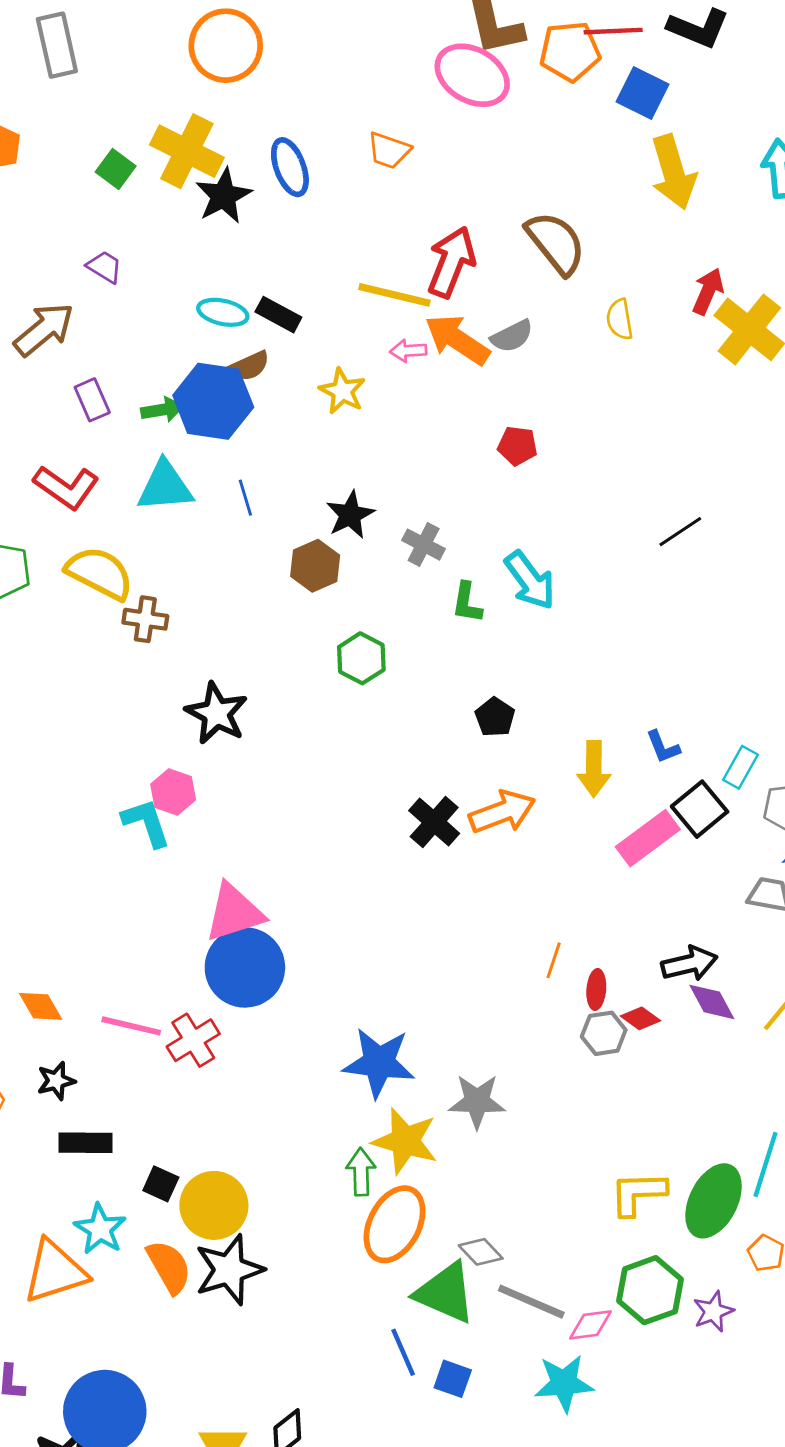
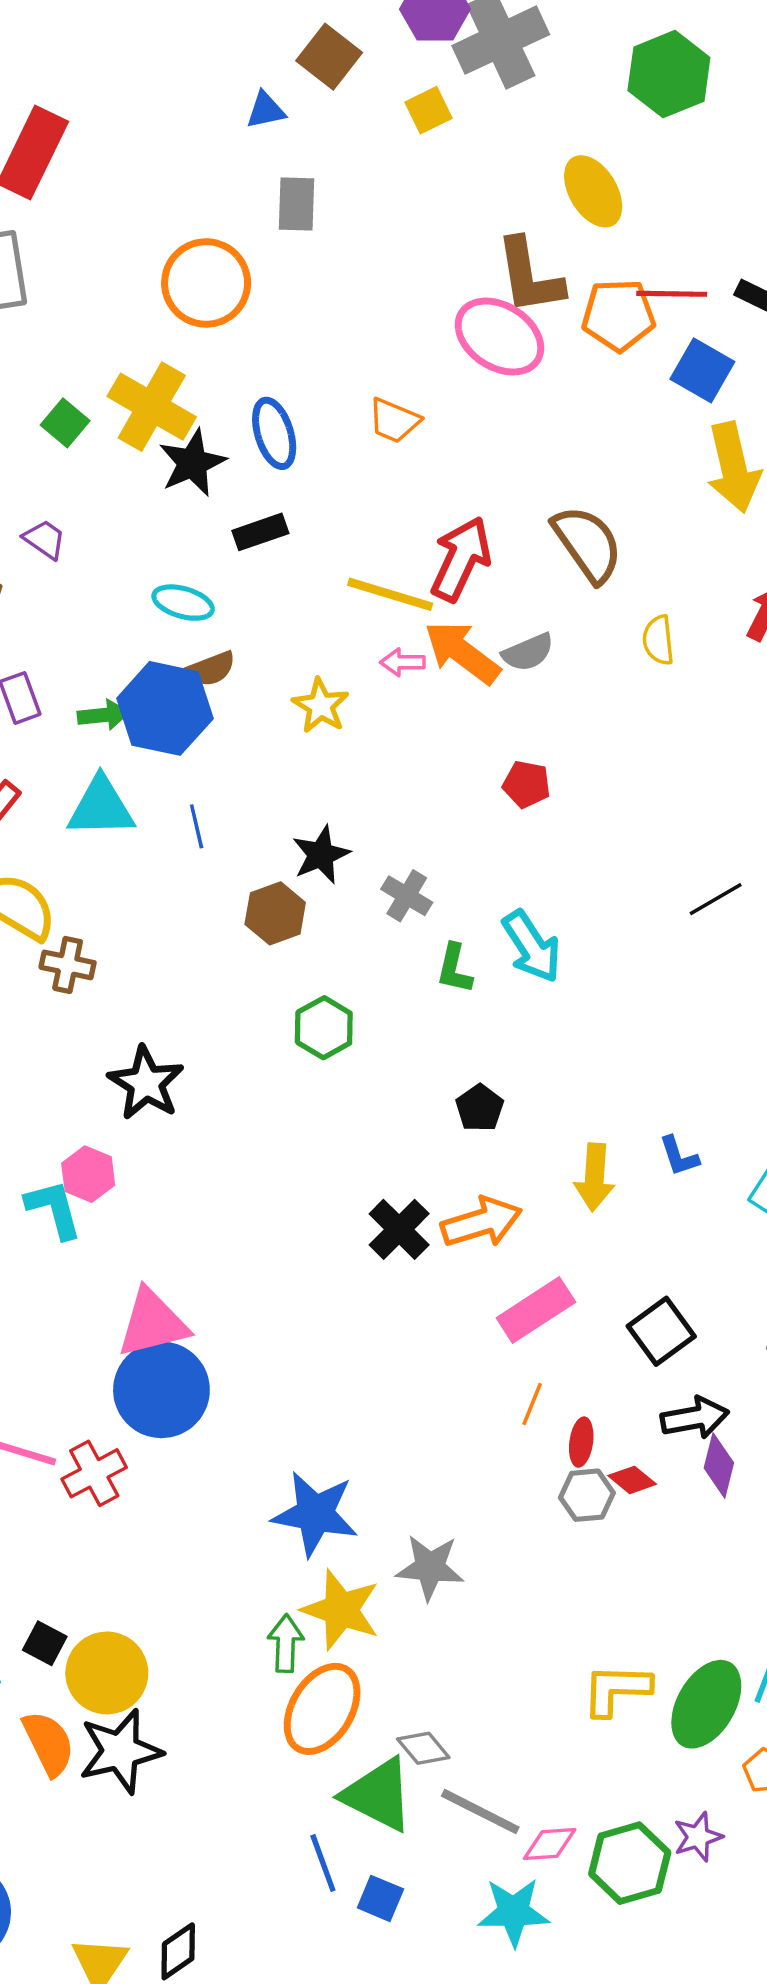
black rectangle: (278, 315) -> (260, 532), moved, turned -51
black square: (700, 809) -> (661, 1331), moved
pink rectangle: (648, 838) -> (536, 1310), moved
purple diamond: (712, 1002) -> (719, 1465), turned 39
green hexagon: (650, 1290) -> (630, 1863), moved

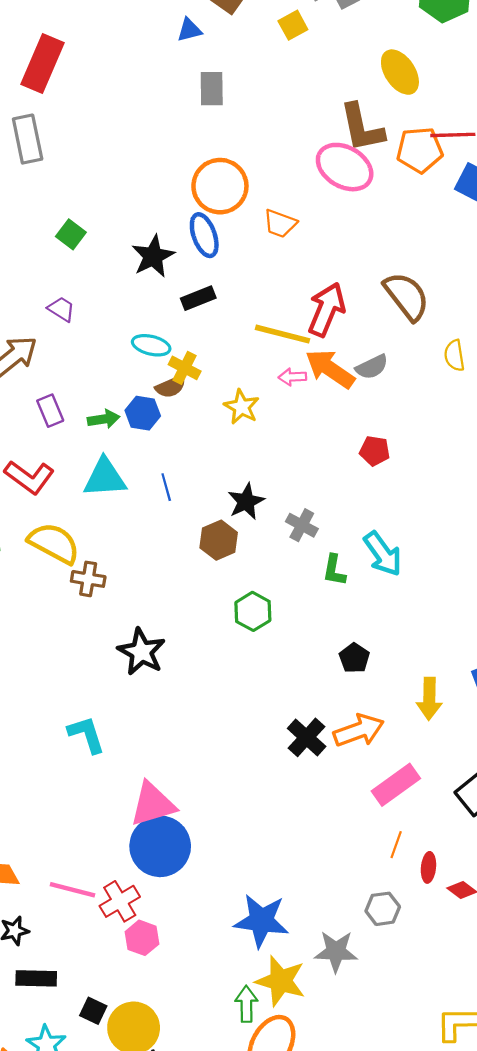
orange circle: (206, 283) -> (220, 186), moved
yellow cross: (152, 407) -> (185, 368), moved, size x0.6
blue hexagon: (165, 708) -> (143, 413), size x0.6
pink hexagon: (88, 1174) -> (142, 938), moved
gray hexagon: (587, 1495) -> (383, 909), moved

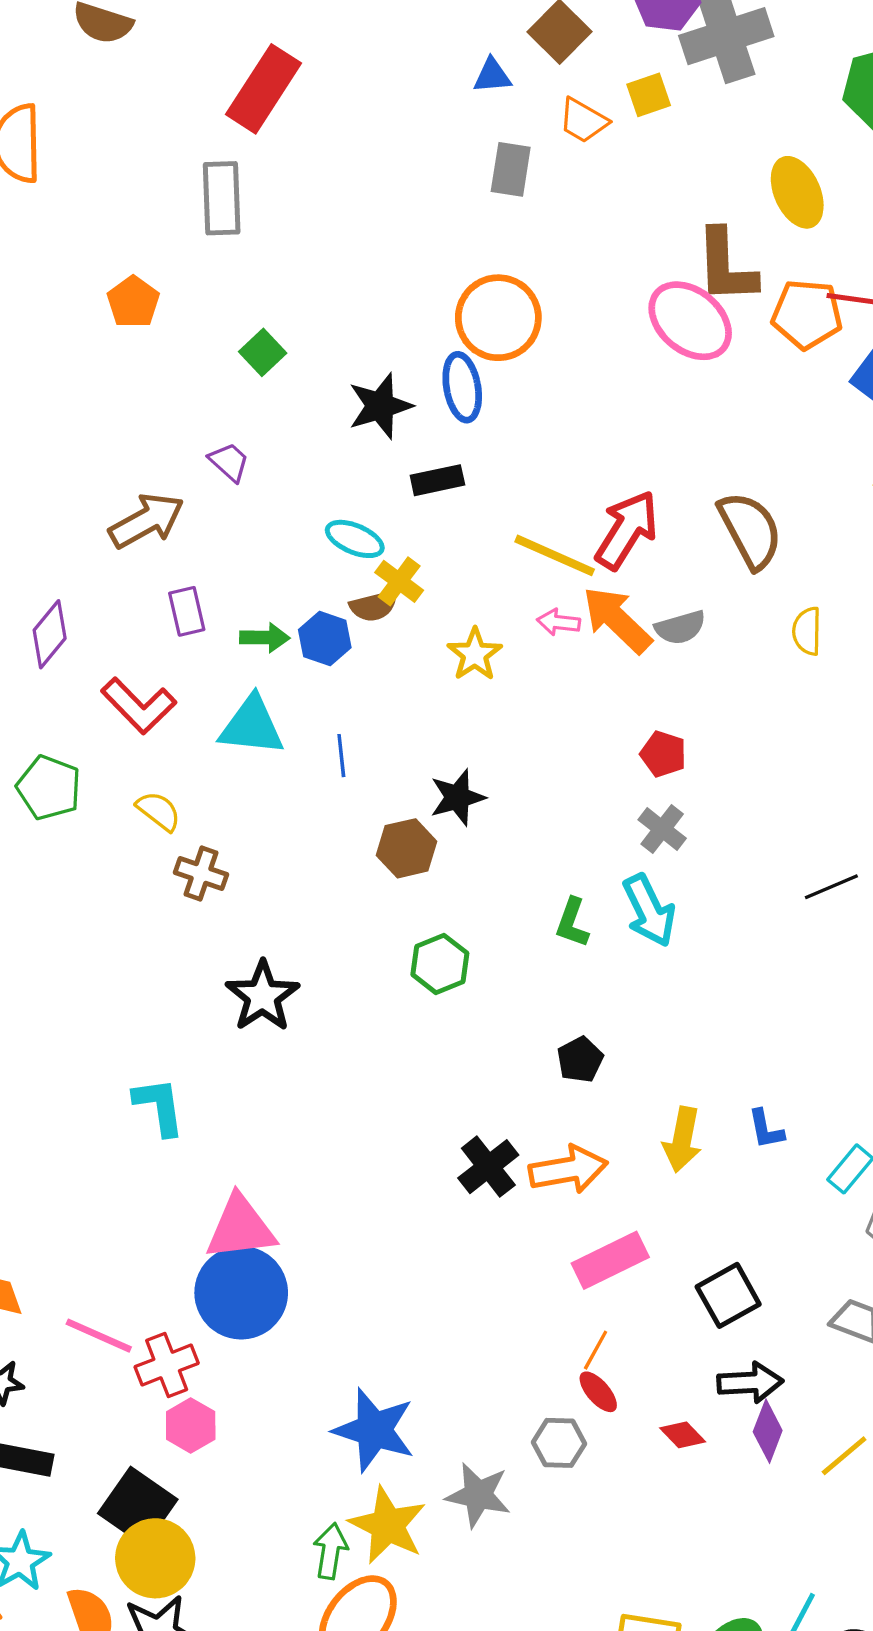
orange trapezoid: (280, 223) -> (583, 121), moved
gray cross: (302, 525) -> (662, 829), moved
yellow semicircle: (54, 543) -> (159, 811), size x0.6
red ellipse: (428, 867) -> (598, 1392), moved, turned -56
black square: (93, 1011) -> (138, 1506), moved, size x1.8

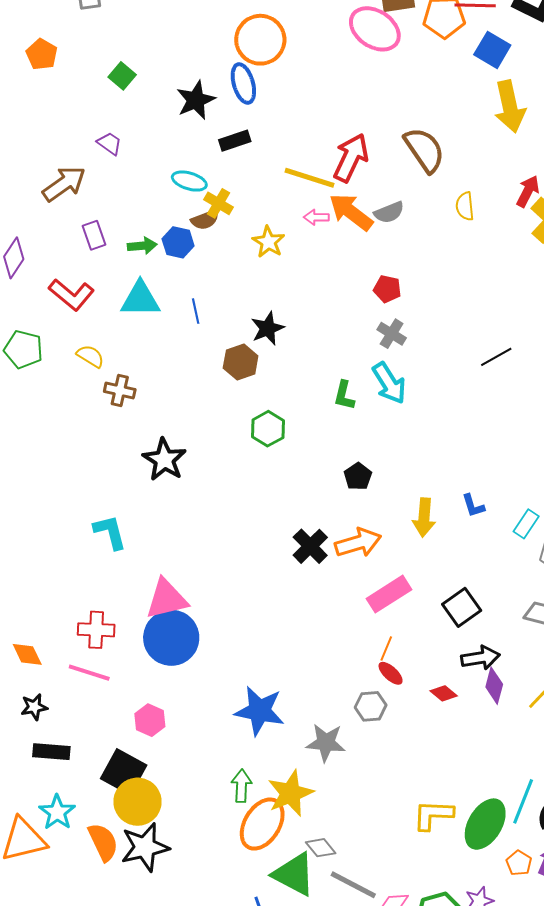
red cross: (167, 1365) -> (96, 630), moved, turned 30
yellow star: (388, 1525) -> (290, 793), moved, turned 30

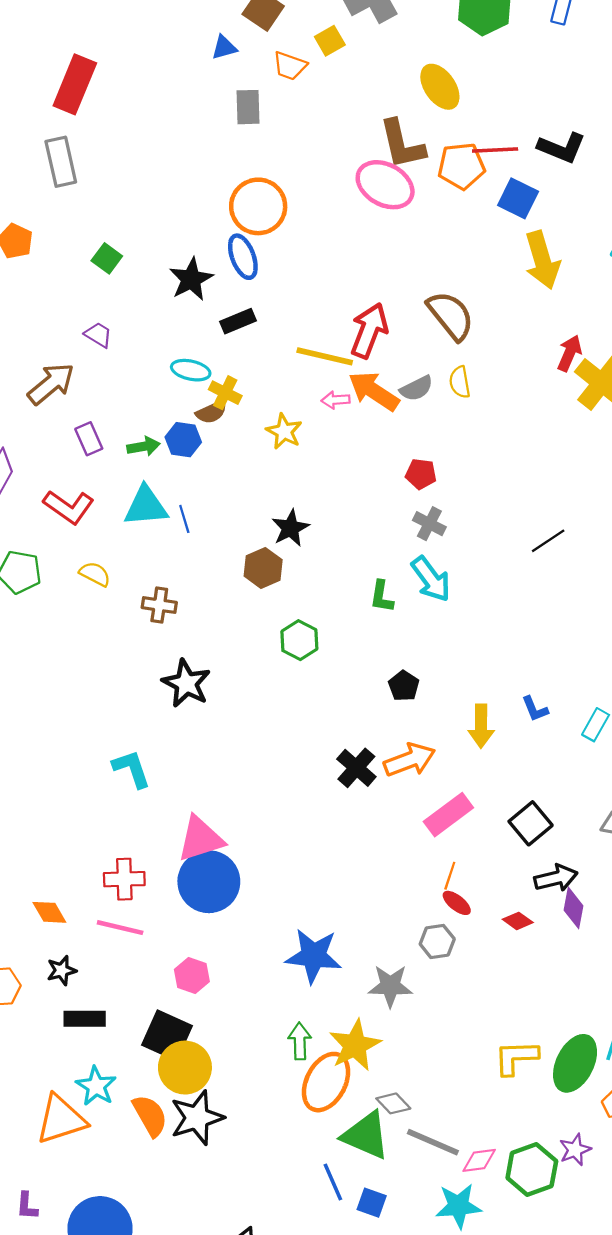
yellow semicircle: (465, 206) -> (460, 382), moved
blue line: (196, 311) -> (184, 519), moved
brown cross: (120, 391) -> (159, 605), moved

